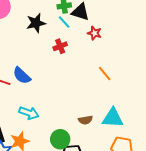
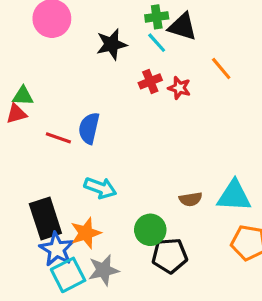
red star: (95, 33) -> (179, 88), moved
orange line: (105, 74) -> (221, 69), moved
blue semicircle: (22, 76) -> (89, 128), turned 60

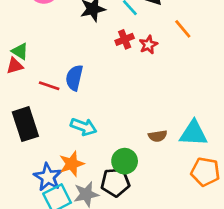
red star: (179, 88) -> (148, 45), turned 30
green triangle: (23, 96) -> (20, 51), turned 30
black rectangle: (45, 219) -> (25, 124), moved
black pentagon: (170, 256) -> (115, 182), moved

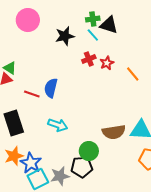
orange line: (183, 29) -> (133, 74), moved
brown semicircle: (158, 136) -> (114, 132), size x1.6
orange star: (72, 164) -> (14, 156), moved

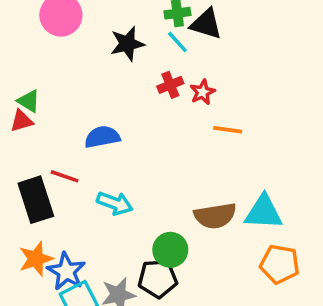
orange line: (133, 74) -> (228, 130), moved, turned -42
blue semicircle: (51, 88) -> (102, 137), turned 66
red line: (32, 94) -> (65, 176), moved

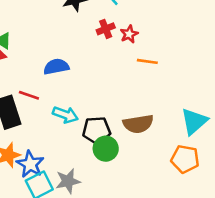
cyan triangle: (264, 212) -> (194, 121), moved, turned -44
black pentagon: (158, 279) -> (97, 130), moved

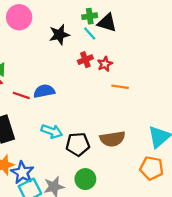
red line: (29, 95) -> (21, 95), moved
green circle: (106, 149) -> (85, 179), moved

